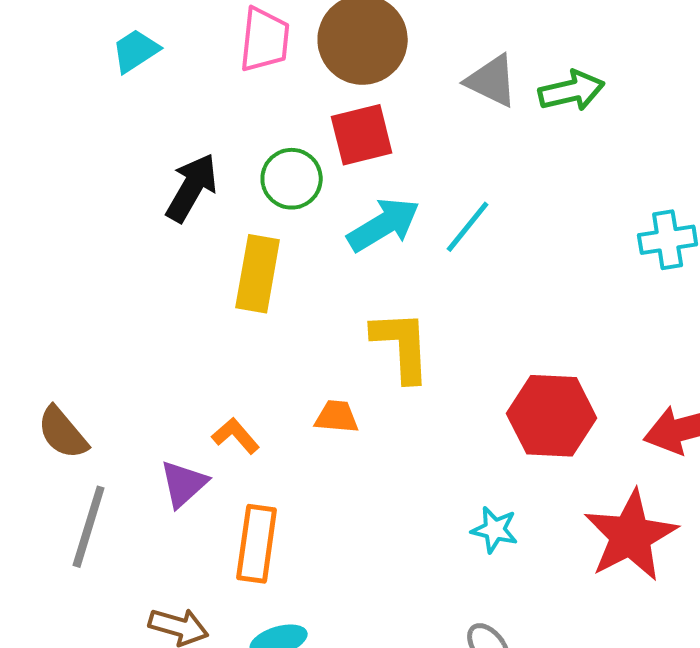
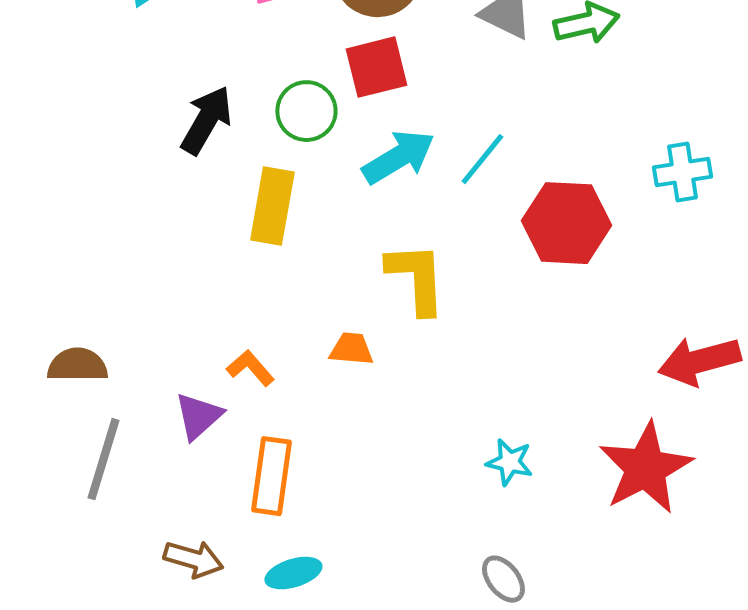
red hexagon: (552, 416) -> (566, 223), moved
brown semicircle: (63, 433) -> (77, 365), turned 130

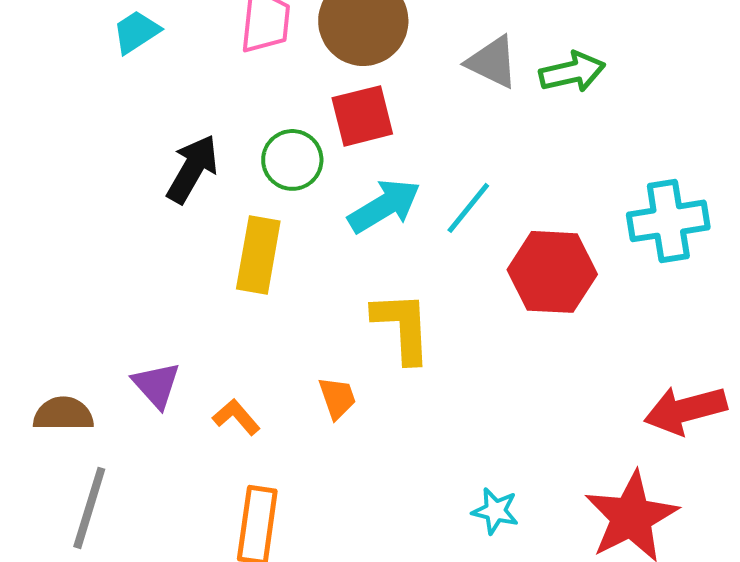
cyan cross: (682, 172) -> (668, 221), size x1.4
orange trapezoid: (351, 349) -> (337, 398), turned 66
purple triangle: (198, 416) -> (156, 385), moved, turned -30

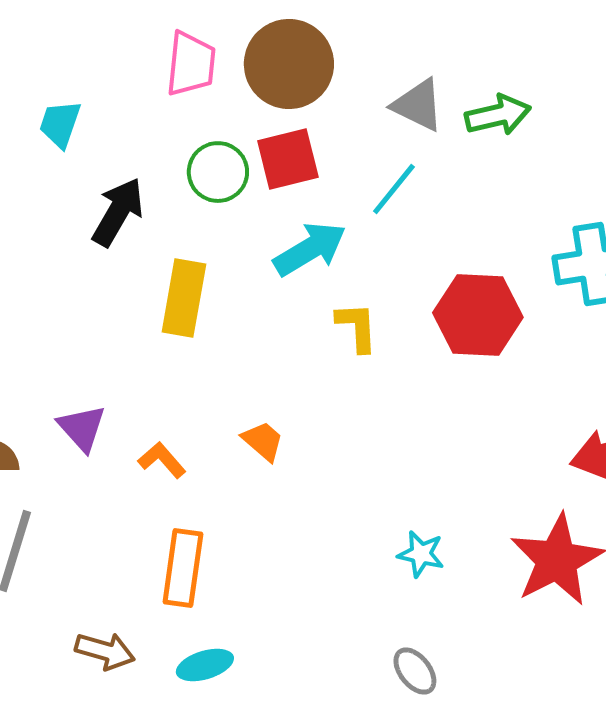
cyan trapezoid: (136, 32) -> (60, 124), moved, turned -38
green circle: (292, 160) -> (218, 172), moved
cyan line: (468, 208) -> (394, 189), moved
yellow L-shape: (402, 327) -> (357, 327), moved, size x0.7
orange trapezoid: (337, 398) -> (263, 441), turned -30

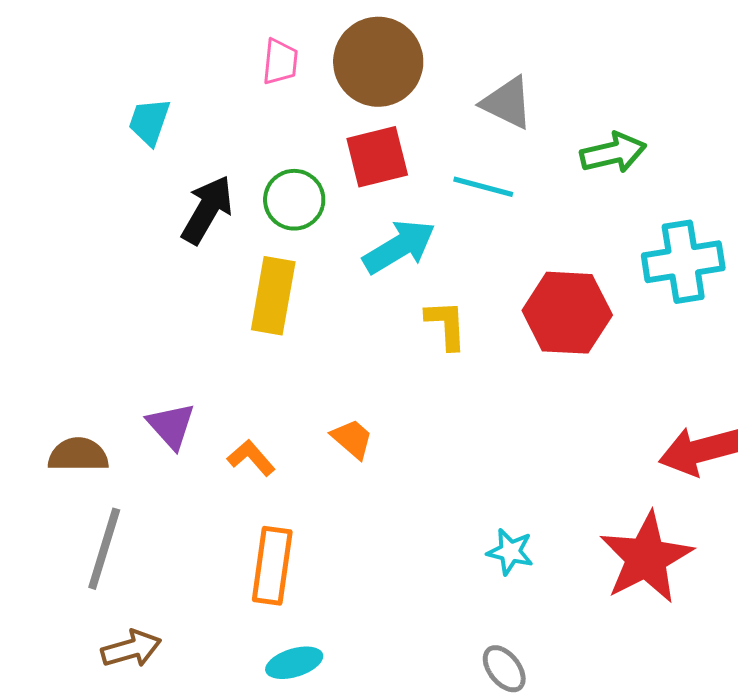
pink trapezoid: (191, 64) -> (280, 62), size x0.7
green arrow: (498, 115) -> (613, 153), moved
green circle: (218, 172) -> (294, 200), moved
cyan line: (394, 189) -> (483, 187), turned 66
brown arrow: (105, 651) -> (131, 649), moved, turned -32

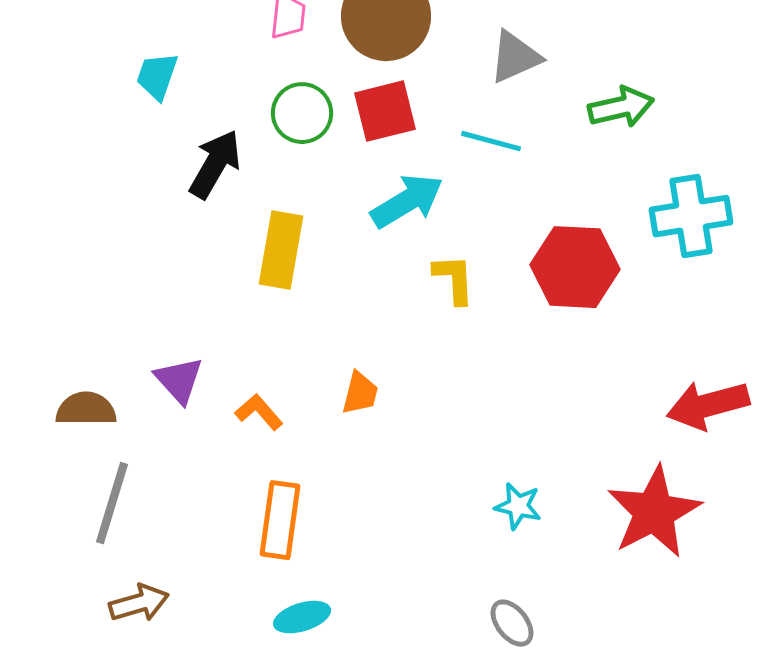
gray triangle: (507, 103) -> (515, 57), turned -50
green circle: (294, 200) -> (302, 113), moved
orange trapezoid: (352, 439) -> (360, 393), turned 63

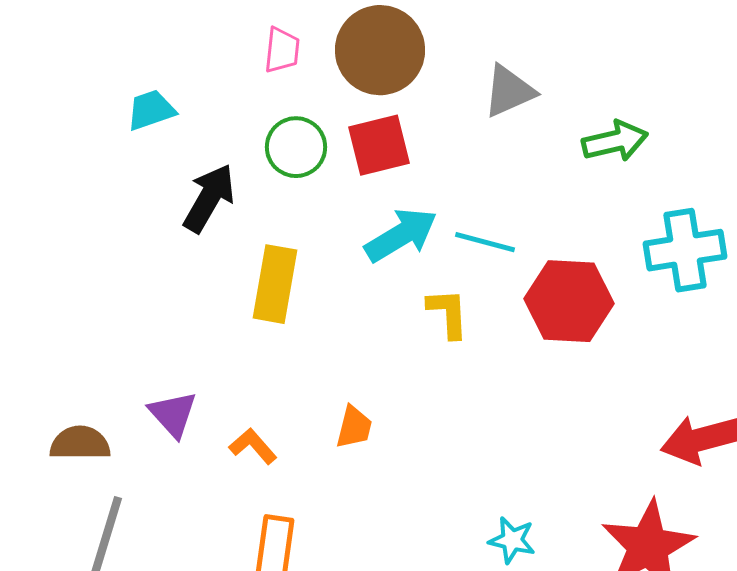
cyan trapezoid: (157, 76) -> (151, 110), turned 52
cyan line: (491, 141) -> (485, 242), moved

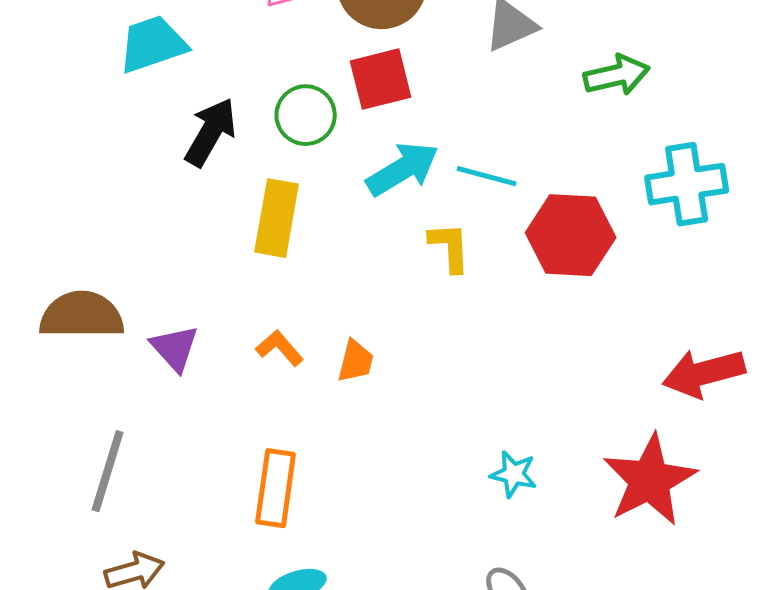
cyan trapezoid: (151, 110) -> (153, 44), size x1.4
green circle: (296, 147) -> (306, 115), moved
brown semicircle: (80, 443) -> (82, 315), moved, size x1.4
orange L-shape: (253, 446) -> (280, 348), moved

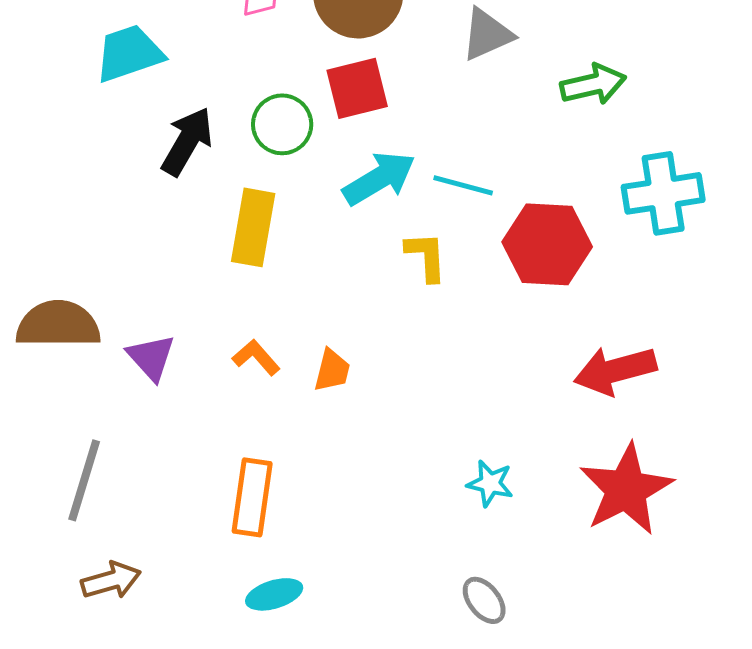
red arrow: (704, 373) -> (615, 370), moved

